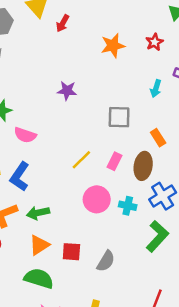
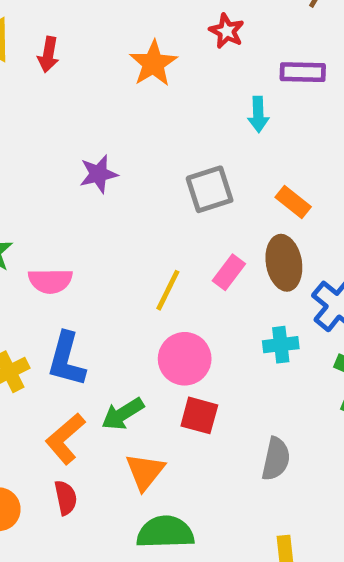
pink rectangle: (114, 161) -> (229, 272), turned 30
pink circle: (97, 199) -> (185, 359), moved
red square: (71, 252) -> (199, 415), moved, turned 30

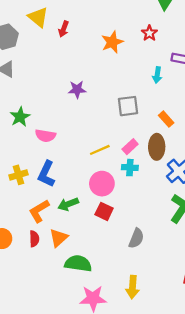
yellow line: (168, 290) -> (100, 150), turned 30
cyan cross: (281, 345) -> (130, 168), moved
orange triangle: (145, 472) -> (59, 238), moved

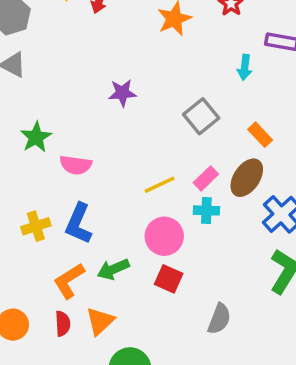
gray square: (128, 106) -> (201, 116), turned -30
brown ellipse: (157, 147) -> (247, 178), turned 35

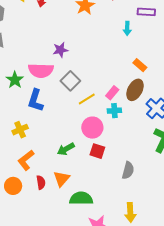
gray square: (201, 116) -> (70, 81), moved
pink semicircle: (76, 165) -> (41, 71), moved, size x1.4
blue L-shape: (79, 224) -> (36, 100), moved
orange L-shape: (69, 281) -> (26, 160), moved

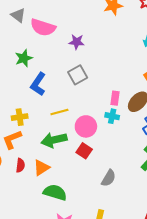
pink semicircle: (41, 71) -> (43, 27), moved
pink rectangle: (112, 93) -> (115, 98), turned -48
yellow line: (87, 99) -> (59, 112), moved
yellow cross: (20, 130) -> (20, 117), moved
green arrow: (66, 149) -> (54, 140), size x1.4

